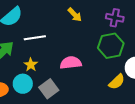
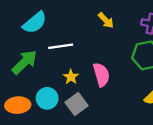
pink semicircle: (71, 63) -> (101, 75), turned 80
yellow star: (31, 65) -> (71, 77), moved

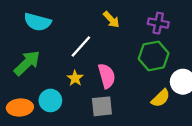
cyan semicircle: (35, 23) -> (38, 22), turned 55
white line: (61, 46) -> (81, 47), moved, turned -40
gray square: (77, 104) -> (102, 106), moved, turned 30

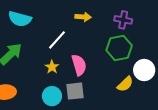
yellow arrow: (111, 20) -> (83, 17), turned -42
cyan circle: (50, 100) -> (52, 96), moved

